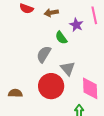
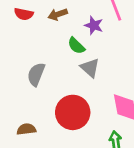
gray semicircle: (44, 54) -> (36, 74), moved
gray triangle: (68, 68) -> (90, 68), moved

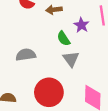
gray semicircle: (36, 74) -> (26, 55), turned 48

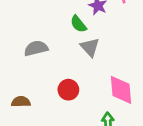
red circle: (49, 92) -> (68, 90), size x0.6

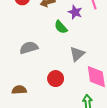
gray triangle: (90, 47) -> (77, 54), moved, turned 35

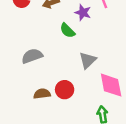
brown semicircle: (19, 90) -> (42, 94), moved

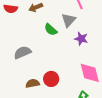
purple star: (83, 13) -> (81, 39), moved
gray triangle: (88, 60) -> (69, 20), moved

